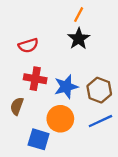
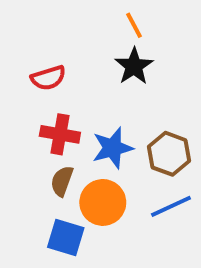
orange line: (79, 15) -> (134, 25), turned -56
brown semicircle: (17, 106) -> (62, 181), moved

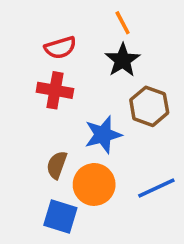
red semicircle: (48, 78) -> (60, 48), moved
red cross: (60, 134) -> (55, 90), moved
brown hexagon: (169, 154) -> (149, 106), moved

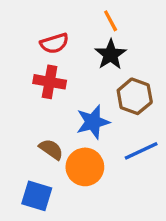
brown semicircle: (57, 165) -> (51, 149), turned 105
blue line: (156, 188) -> (141, 151), moved
blue square: (60, 216) -> (37, 196), moved

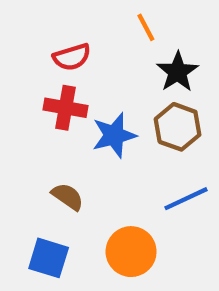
black star: (111, 55) -> (178, 72), moved
blue star: (93, 122) -> (114, 135), moved
orange circle: (85, 167) -> (131, 252), moved

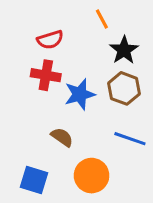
brown semicircle: (68, 197) -> (62, 137), moved
blue line: (186, 199) -> (130, 139), turned 44

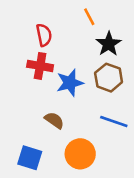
red semicircle: (50, 40) -> (44, 35), turned -85

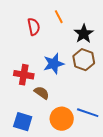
orange line: (89, 17) -> (59, 17), moved
red cross: (40, 66) -> (24, 75), moved
blue line: (114, 122) -> (88, 113), moved

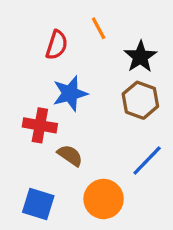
red semicircle: (34, 27) -> (57, 45), turned 30
blue star: (54, 64) -> (70, 94), moved
blue line: (88, 113) -> (147, 160), moved, turned -65

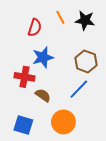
black star: (140, 57) -> (85, 20), moved, turned -30
blue line: (147, 160) -> (79, 89), moved

